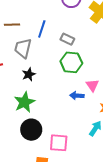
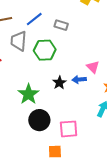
blue line: (42, 29) -> (34, 19), turned 42
green hexagon: (71, 62) -> (45, 50), moved
black star: (29, 74) -> (59, 83), moved

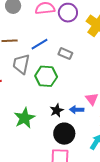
black circle: (39, 120) -> (64, 134), moved

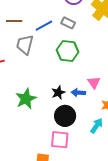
gray rectangle: (65, 54) -> (68, 23), moved
green hexagon: (46, 76) -> (68, 51), moved

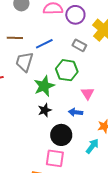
gray rectangle: (68, 23) -> (79, 45), moved
pink triangle: (94, 82) -> (88, 93), moved
black star: (58, 93) -> (45, 110), moved
green star: (26, 99) -> (44, 86), moved

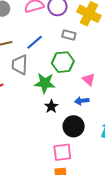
green star: (44, 86) -> (45, 83), turned -30
pink square: (55, 158) -> (62, 152), moved

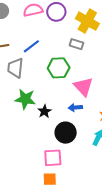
gray rectangle: (69, 35) -> (76, 44), moved
pink triangle: (89, 80) -> (83, 87), size x1.5
green star: (45, 83) -> (25, 99), moved

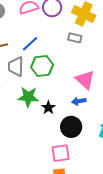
green hexagon: (59, 68) -> (42, 66), moved

